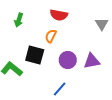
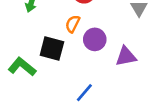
purple circle: (68, 60) -> (95, 39), moved

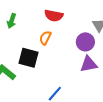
purple circle: (95, 39) -> (85, 42), moved

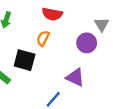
purple triangle: (89, 64) -> (75, 77), moved, turned 36

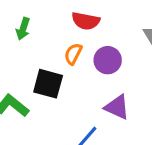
purple circle: (87, 43) -> (108, 60), moved

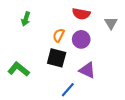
red semicircle: (86, 21) -> (81, 14), moved
black square: (48, 84) -> (57, 58), moved

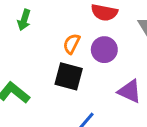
purple triangle: (87, 70) -> (130, 91), moved

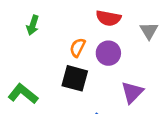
purple triangle: (130, 91) -> (132, 92), turned 50

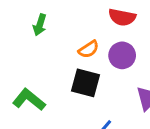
orange semicircle: (78, 48) -> (89, 49), turned -150

